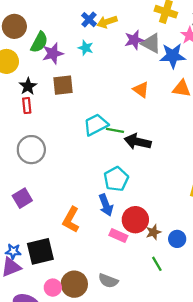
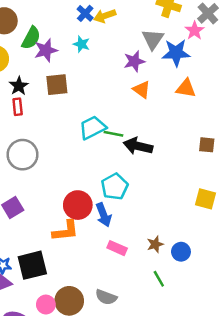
purple star: (134, 40) -> (134, 61), moved
gray triangle: (151, 43) -> (153, 39), turned 35
orange L-shape: (71, 220) -> (65, 231), turned -125
red circle: (135, 220) -> (78, 205), moved

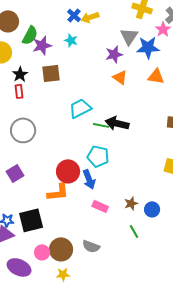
green line: (113, 134) -> (101, 125), moved
cyan pentagon: (115, 187) -> (98, 156), turned -30

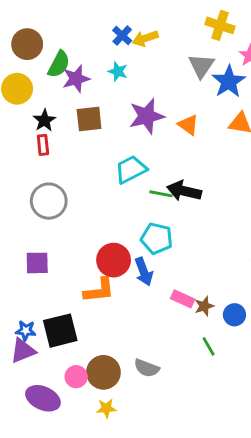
blue star: (148, 47) -> (229, 82), turned -30
purple star: (114, 54) -> (147, 116), moved, size x1.4
purple square: (15, 173) -> (37, 263), turned 30
pink rectangle: (100, 206) -> (183, 299), moved

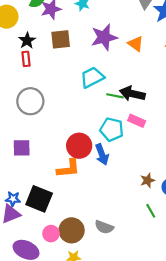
pink rectangle: (183, 299) -> (137, 121), moved
black square: (60, 331) -> (39, 199), turned 36

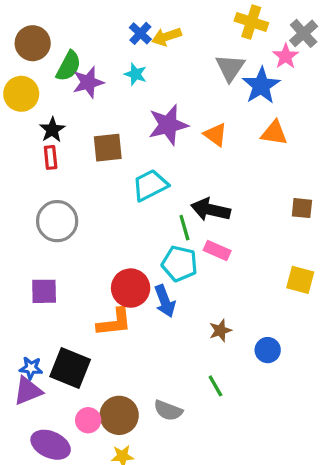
brown square: (61, 39) -> (108, 148), moved
green line: (115, 96) -> (184, 228), moved, turned 63
brown star: (147, 180) -> (220, 330), moved
green line: (151, 211) -> (215, 386), moved

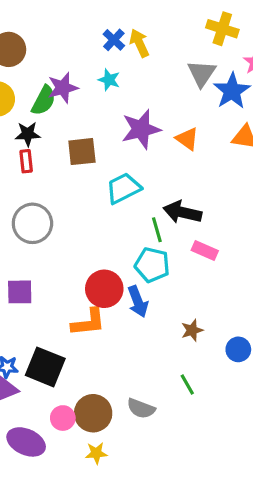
yellow arrow: (166, 37) -> (139, 43), turned 84
green semicircle: (69, 66) -> (44, 101), moved
black star: (52, 130) -> (28, 134), turned 30
pink rectangle: (217, 250) -> (205, 250), moved

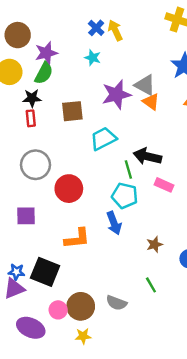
gray triangle: (202, 73) -> (145, 85), moved, turned -35
purple star: (63, 88) -> (46, 53), moved
red circle: (104, 289) -> (69, 189), moved

